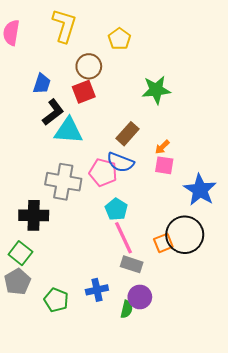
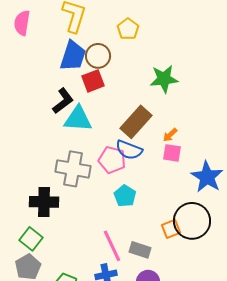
blue trapezoid: (42, 84) -> (73, 56), moved, size x1.5
brown rectangle: (128, 134) -> (136, 122), size x1.4
pink line: (124, 238) -> (112, 246), moved

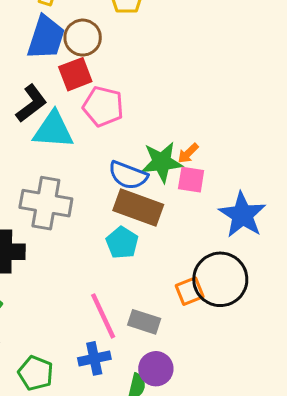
green star: (164, 79) -> (162, 162), moved
brown rectangle: (136, 122) -> (138, 208), moved, turned 68
pink pentagon: (112, 160) -> (103, 106), moved

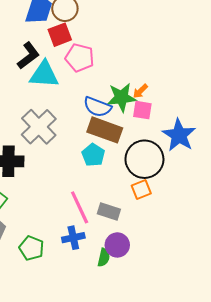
gray cross: (46, 203) -> (39, 127), turned 36
black circle: (220, 279) -> (144, 159), moved

